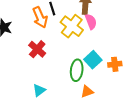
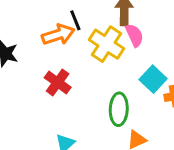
orange arrow: (40, 17) -> (58, 35), turned -80
cyan square: (93, 60) -> (153, 79), moved

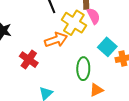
orange arrow: (58, 35) -> (56, 40), moved
red cross: (58, 82) -> (29, 60), moved

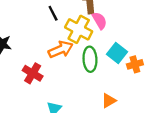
green ellipse: (83, 69) -> (90, 59), moved

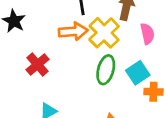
pink semicircle: (100, 21) -> (147, 34), moved
orange arrow: (61, 49) -> (73, 31), moved

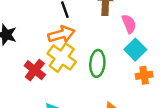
yellow cross: (104, 33) -> (62, 58), moved
cyan square: (138, 73) -> (135, 50), moved

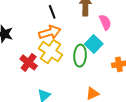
cyan square: (135, 50) -> (94, 44), moved

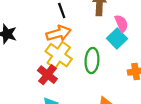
cyan square: (94, 44) -> (117, 38), moved
red cross: (29, 62) -> (47, 75), moved

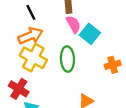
pink semicircle: (121, 24) -> (73, 24), moved
red cross: (47, 75) -> (19, 89), moved

